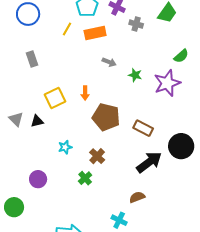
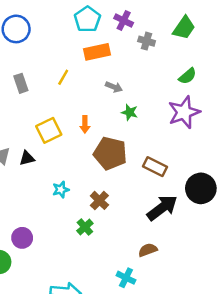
yellow line: (67, 29) -> (63, 77), moved
green semicircle: (181, 56) -> (188, 76), moved
green star: (135, 75) -> (130, 112), moved
purple circle: (38, 179) -> (22, 238), moved

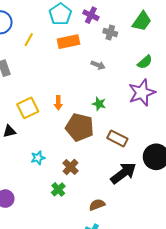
yellow line: (63, 77) -> (29, 40), moved
gray arrow: (114, 87) -> (98, 65), moved
green star: (130, 112) -> (99, 104), moved
brown semicircle: (148, 250) -> (97, 205), moved

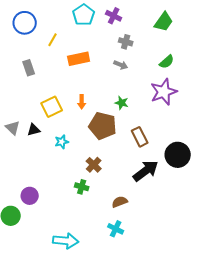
gray cross: (110, 32) -> (126, 42), moved
orange rectangle: (68, 42) -> (79, 59), moved
brown rectangle: (117, 138) -> (140, 137), turned 36
cyan star: (38, 158) -> (62, 142), moved
green cross: (58, 189) -> (82, 187), turned -32

